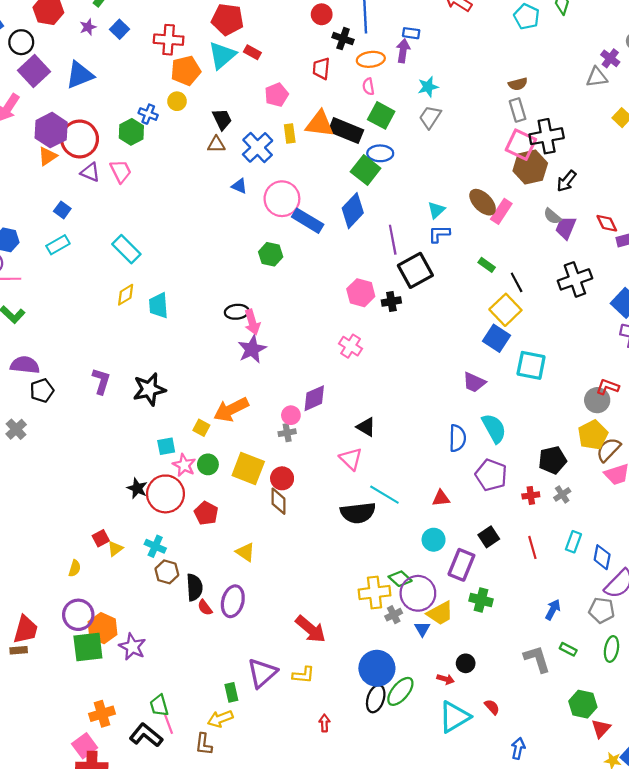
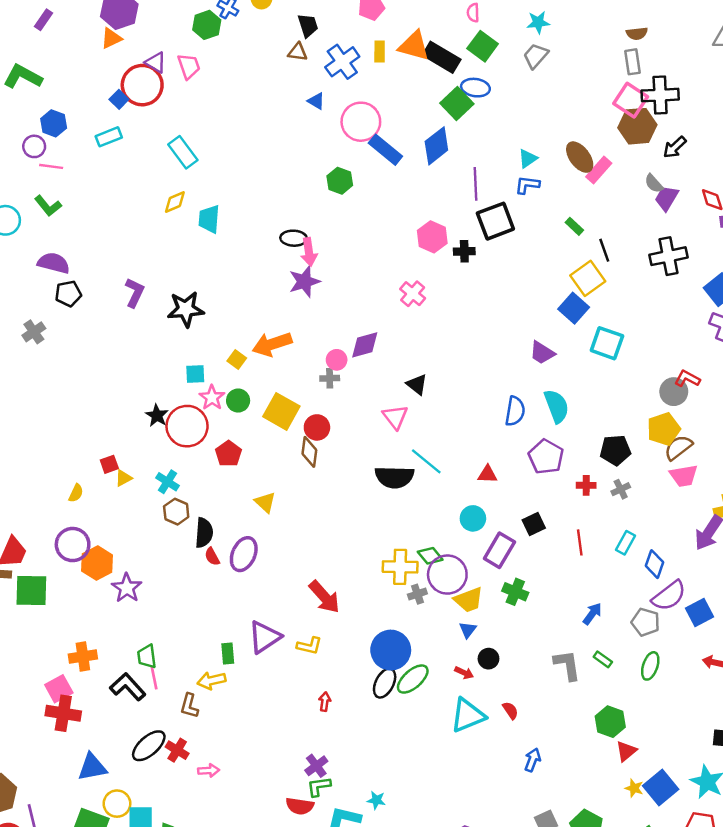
red circle: (80, 139) -> (142, 85), moved
blue triangle: (422, 629) -> (468, 630), moved
green square: (88, 647) -> (31, 590), moved

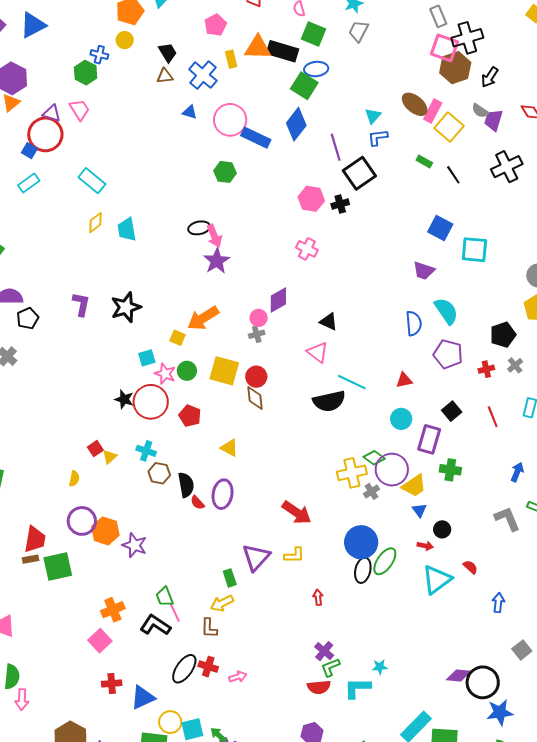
yellow square: (588, 278) -> (449, 127), moved
red cross: (63, 713) -> (112, 683), moved, size x0.7

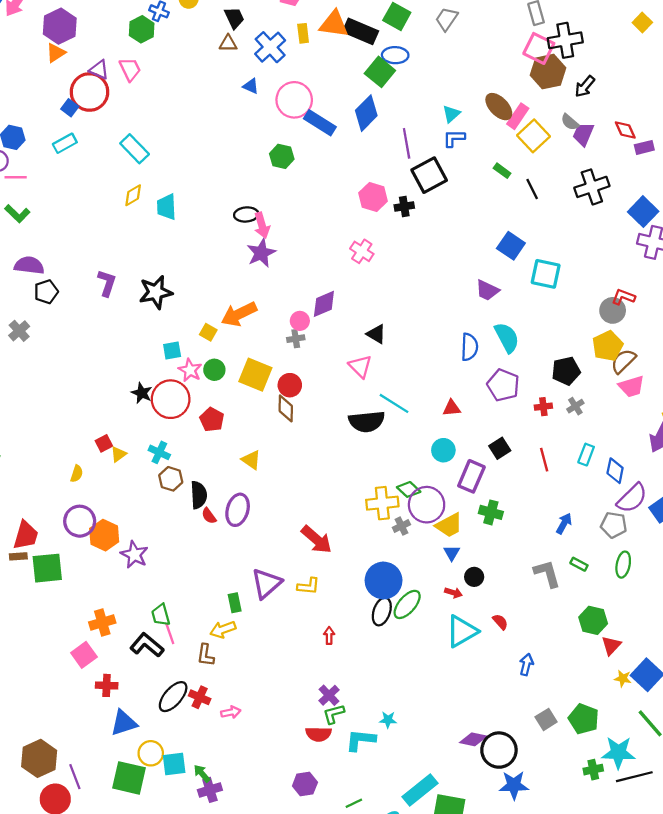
red cross: (112, 683) -> (107, 685), moved

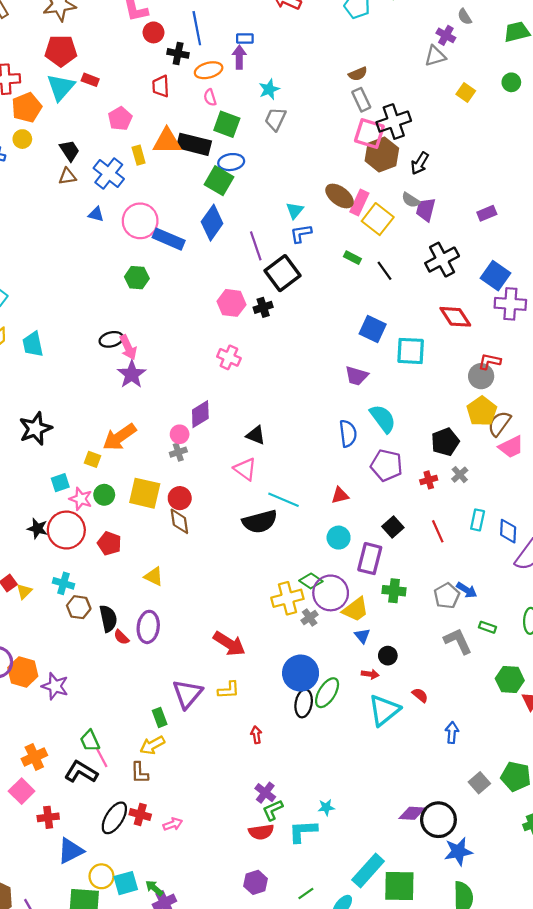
red diamond: (625, 130) -> (455, 317), moved, size x1.4
blue arrow: (564, 523) -> (467, 590), turned 102
gray pentagon: (614, 525) -> (447, 596), moved, turned -30

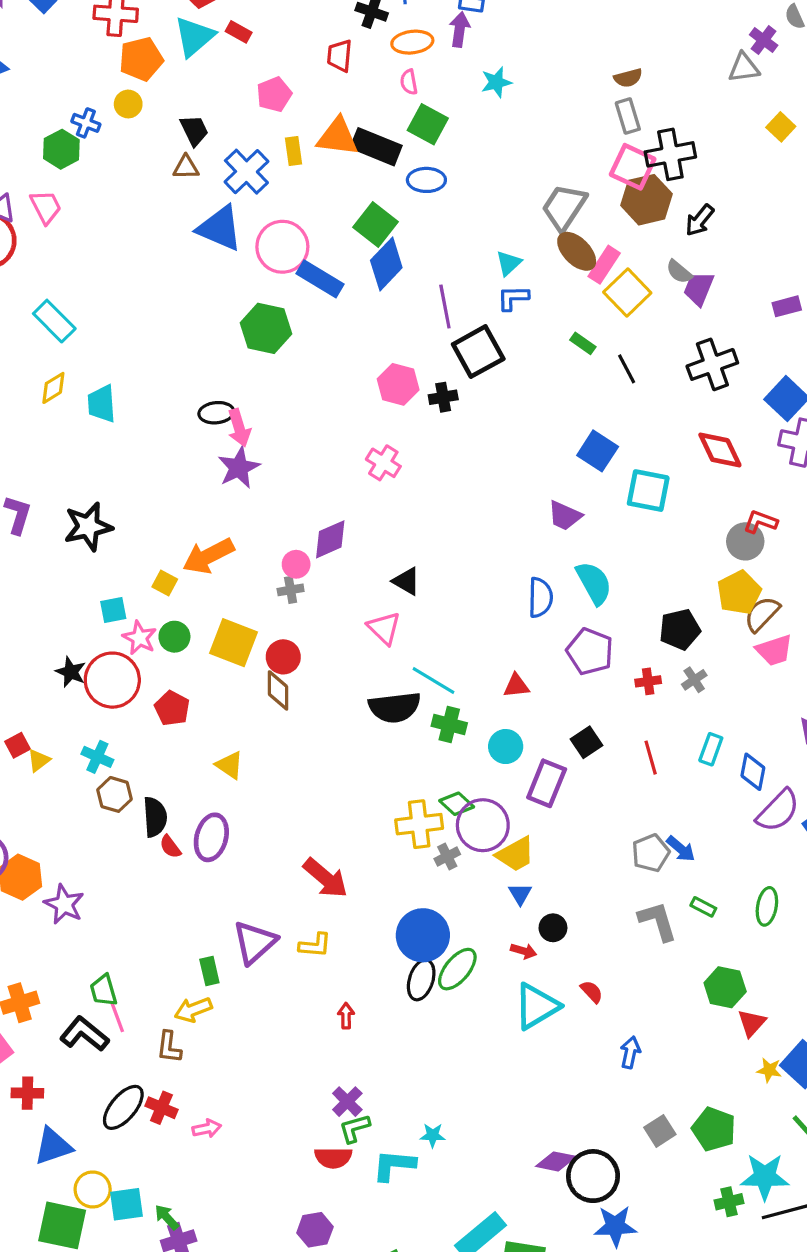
gray trapezoid: (275, 119) -> (564, 207), moved, size x1.4
green square: (219, 181) -> (375, 225), moved
blue triangle: (96, 214) -> (220, 228), size x2.0
green hexagon: (137, 278) -> (266, 328), size x1.4
green cross: (394, 591) -> (449, 725), moved

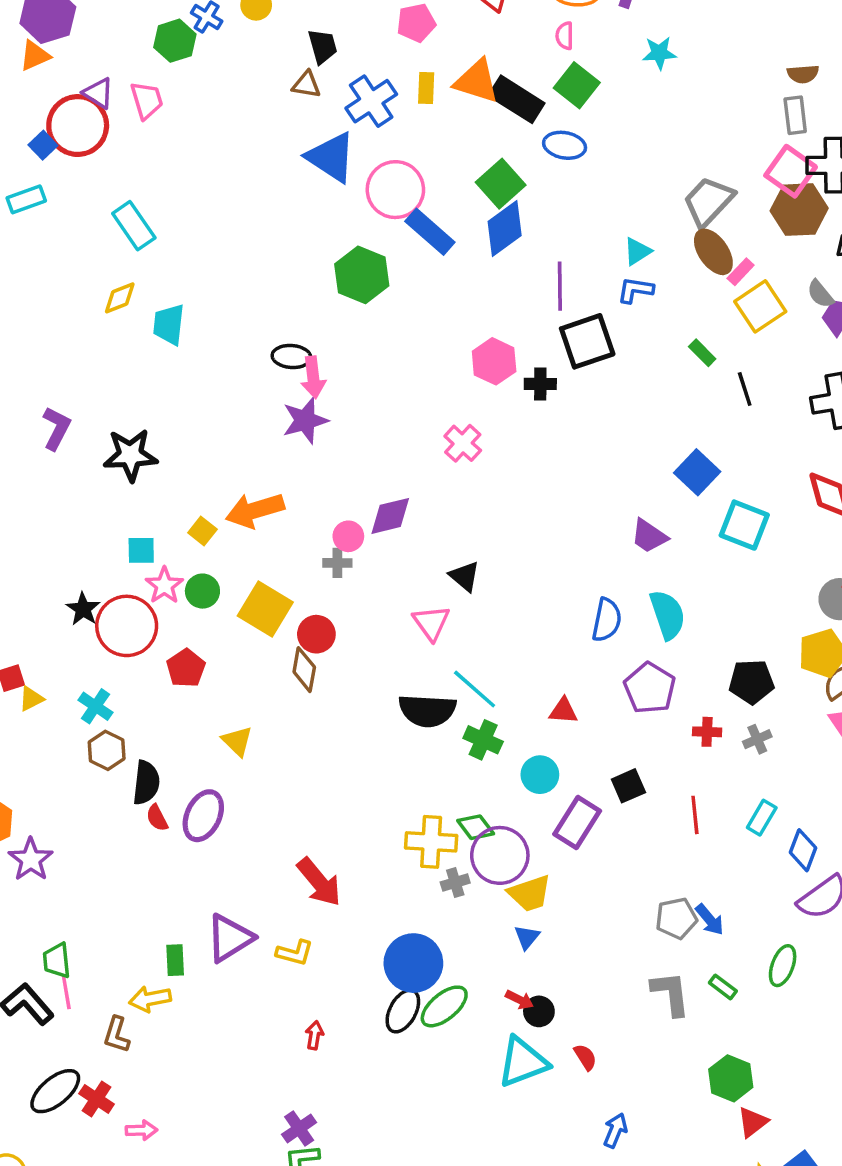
pink rectangle: (604, 265) -> (741, 272), size x0.7
green ellipse: (767, 906) -> (783, 966), moved
black circle: (553, 928) -> (539, 1011), moved

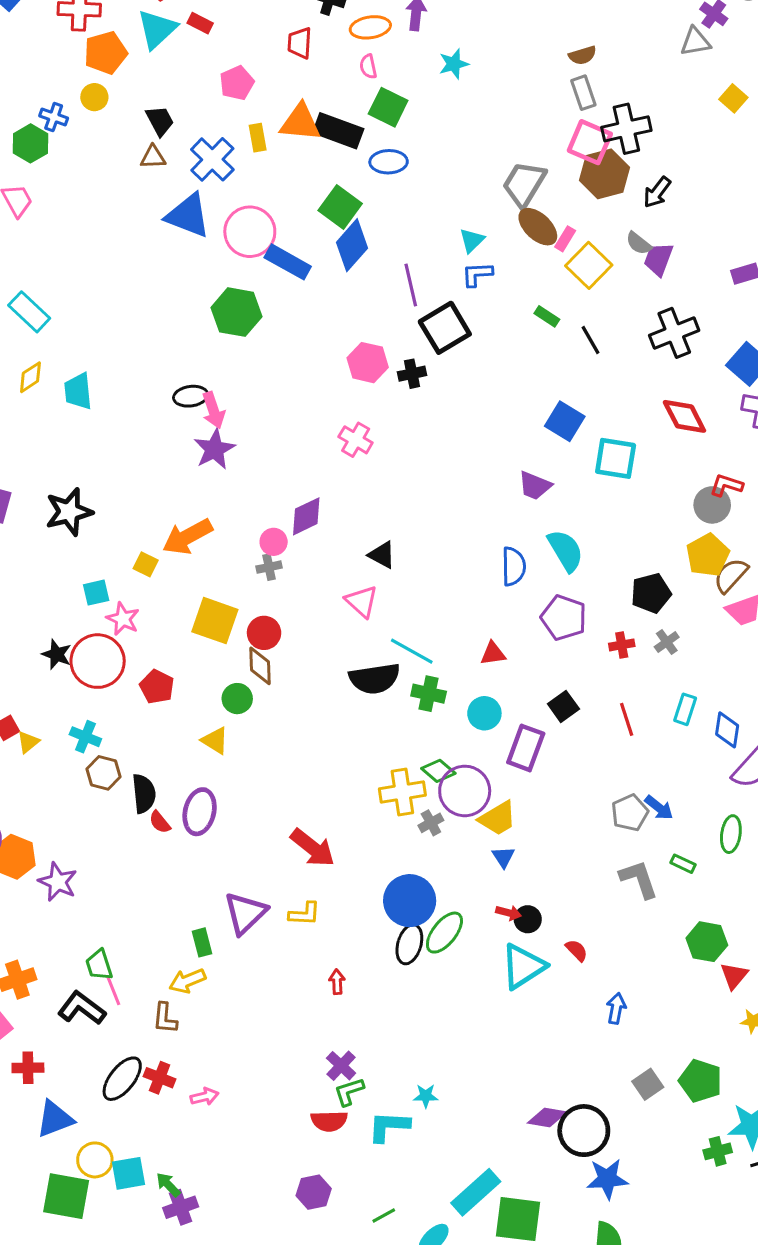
green circle: (202, 591) -> (237, 699), moved

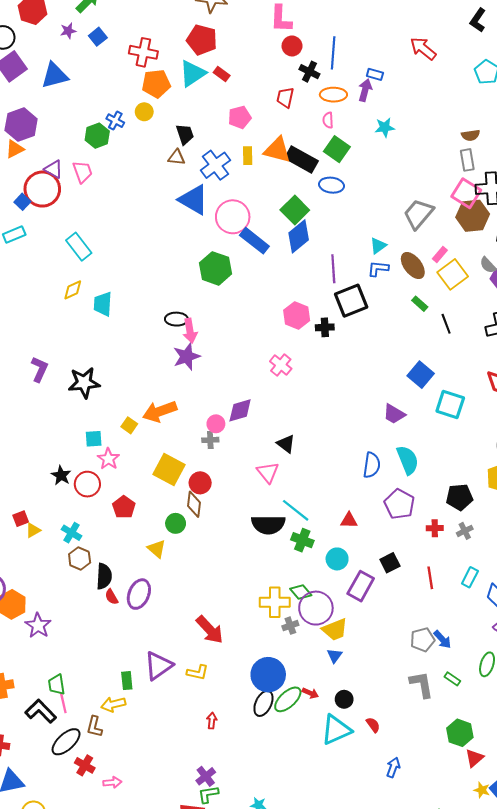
brown ellipse: (538, 227) -> (413, 266), moved
red circle: (98, 661) -> (87, 484), size x0.7
red arrow: (509, 913) -> (310, 693), moved
black ellipse: (122, 1079) -> (66, 742), moved

